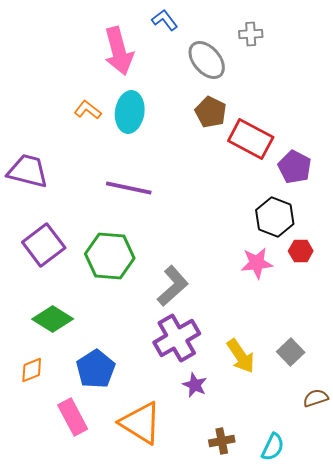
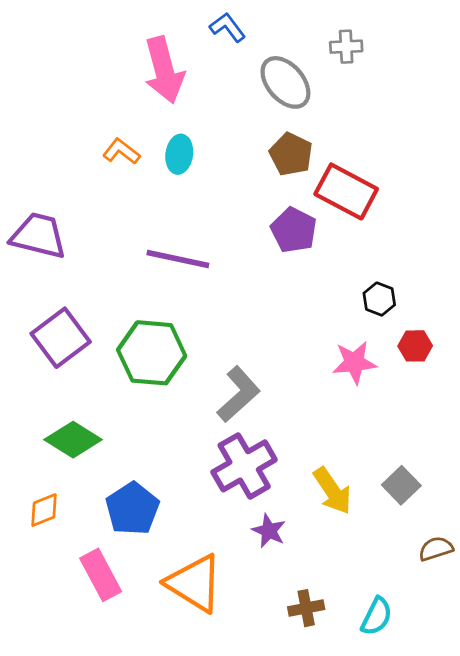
cyan ellipse: (130, 112) -> (179, 154), size x0.7
purple pentagon: (295, 167) -> (294, 230), moved
black hexagon: (275, 217) -> (379, 299), size x0.6

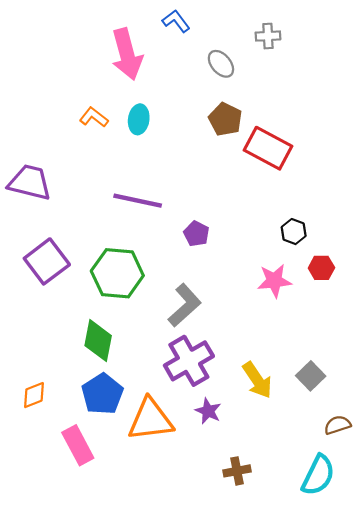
gray ellipse: (285, 82) -> (221, 64), size x0.7
purple pentagon: (294, 230) -> (196, 234), moved, size x0.7
green diamond: (73, 440) -> (98, 341), moved, turned 69
orange triangle: (194, 583) -> (150, 420), moved, turned -39
cyan semicircle: (377, 616) -> (318, 475), moved, size x1.4

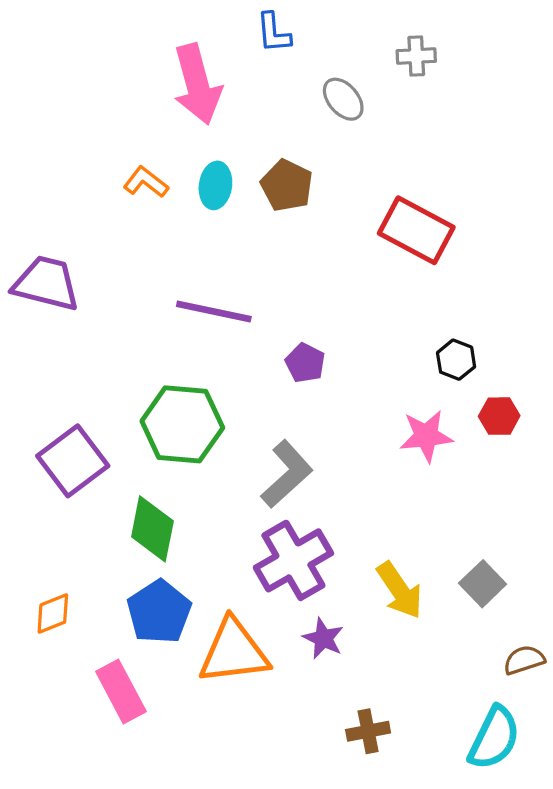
blue L-shape: (176, 21) -> (274, 33), turned -148
brown pentagon: (225, 119) -> (287, 185), moved
purple square: (47, 261) -> (73, 461), moved

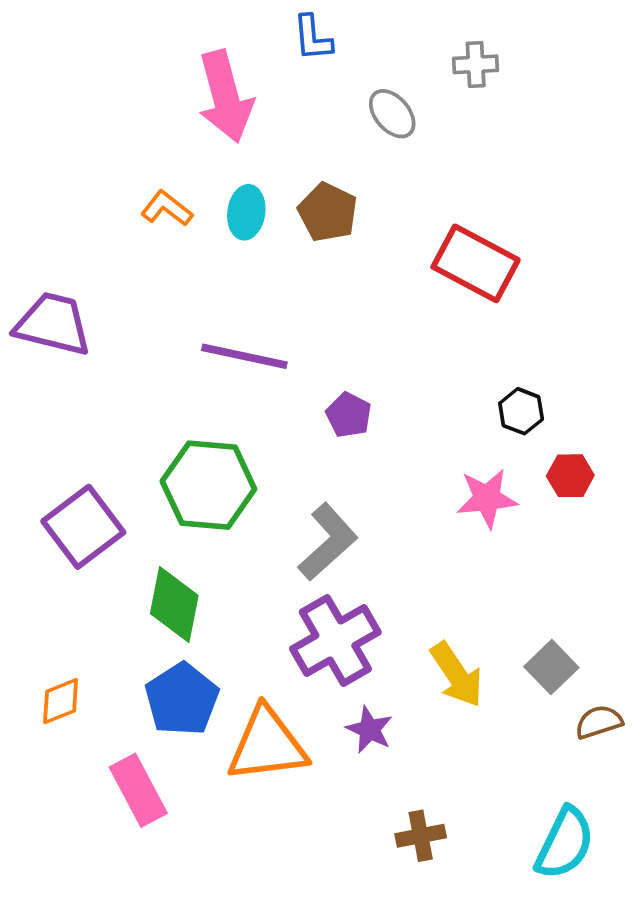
brown semicircle: (524, 660) -> (599, 722), moved

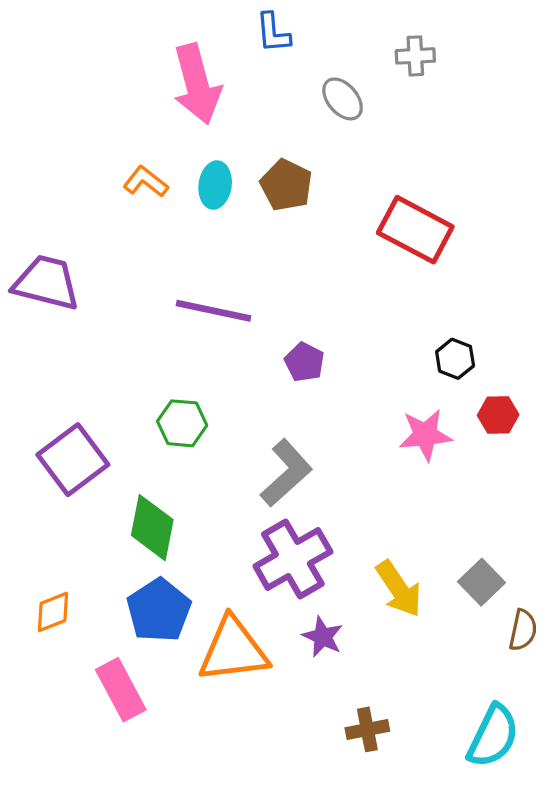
green hexagon: (208, 485) -> (182, 423), size x0.6
brown semicircle: (599, 722) -> (523, 630), turned 120

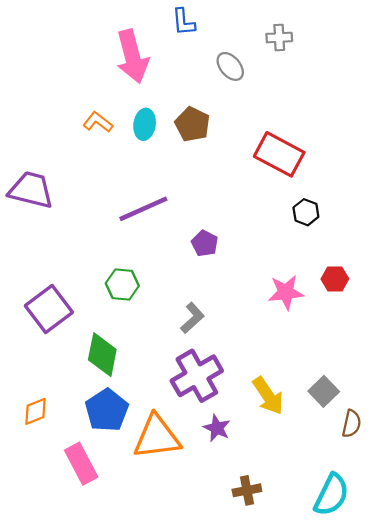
purple line: (213, 311) -> (143, 209), turned -36
black hexagon: (455, 359) -> (306, 212), moved
gray L-shape: (286, 473) -> (192, 318), size x0.7

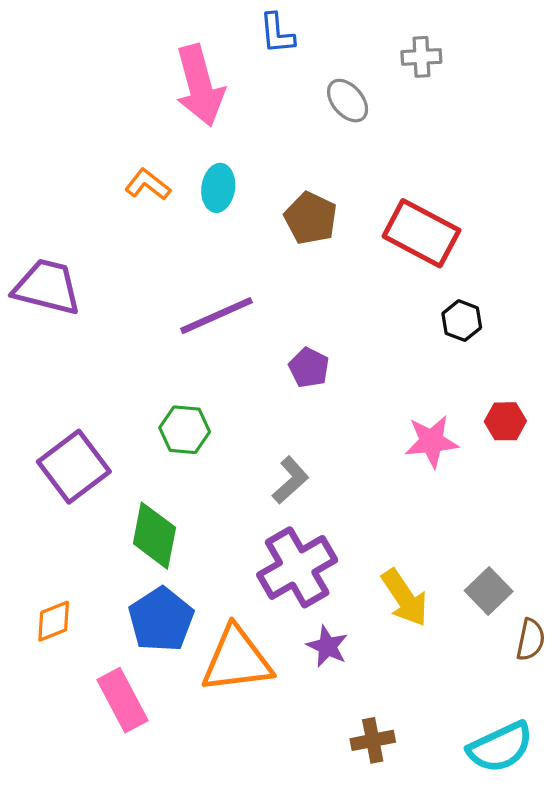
brown pentagon: (192, 124) -> (311, 218), moved
cyan semicircle: (331, 495) -> (500, 747), turned 39

